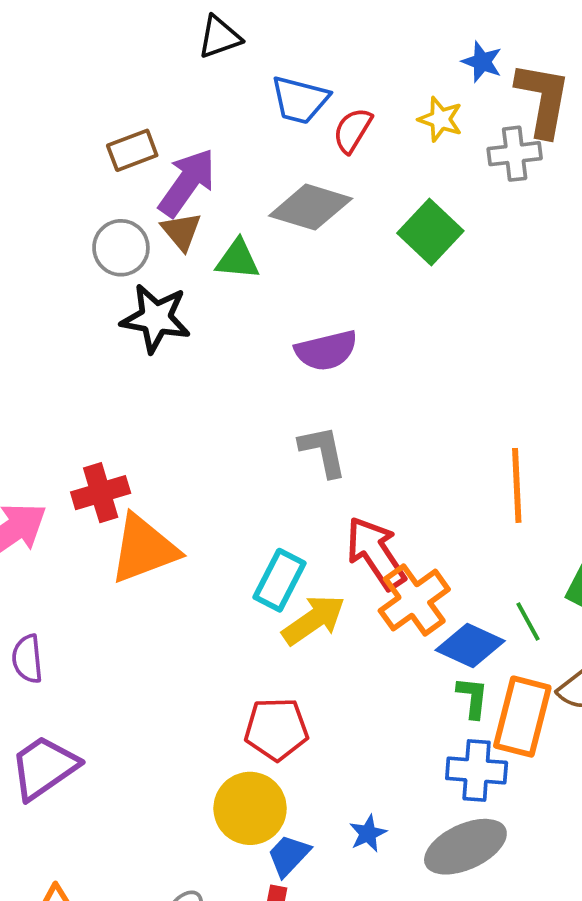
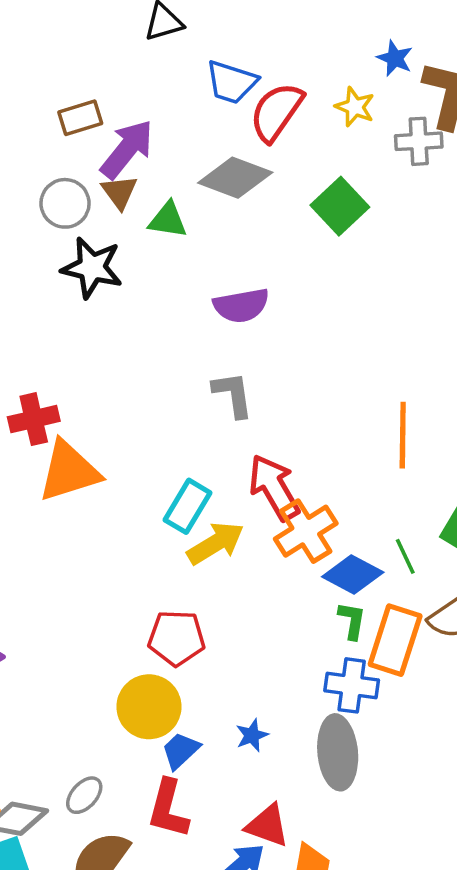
red semicircle: (353, 130) -> (276, 112), size x1.5
gray ellipse: (465, 847) -> (338, 752), turned -74

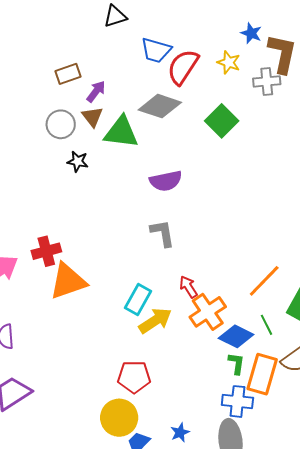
purple arrow: (127, 149) -> (96, 91), size x0.6
green triangle: (168, 220) -> (121, 132), size x1.5
black star: (92, 268) -> (78, 161), size x0.6
orange line: (403, 435) -> (264, 281), moved, turned 45
red arrow: (274, 487) -> (188, 287), size x0.6

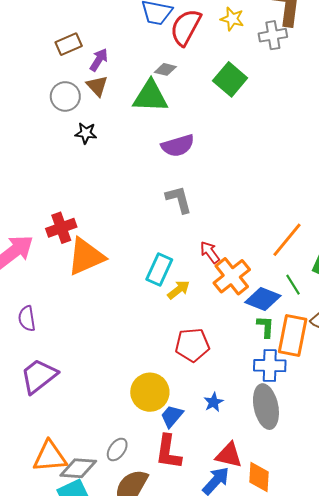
gray diamond: (160, 106) -> (165, 69), size x0.5
green triangle: (121, 132) -> (150, 96), moved
yellow arrow: (155, 321) -> (179, 290), size x0.7
red pentagon: (134, 377) -> (192, 345), moved

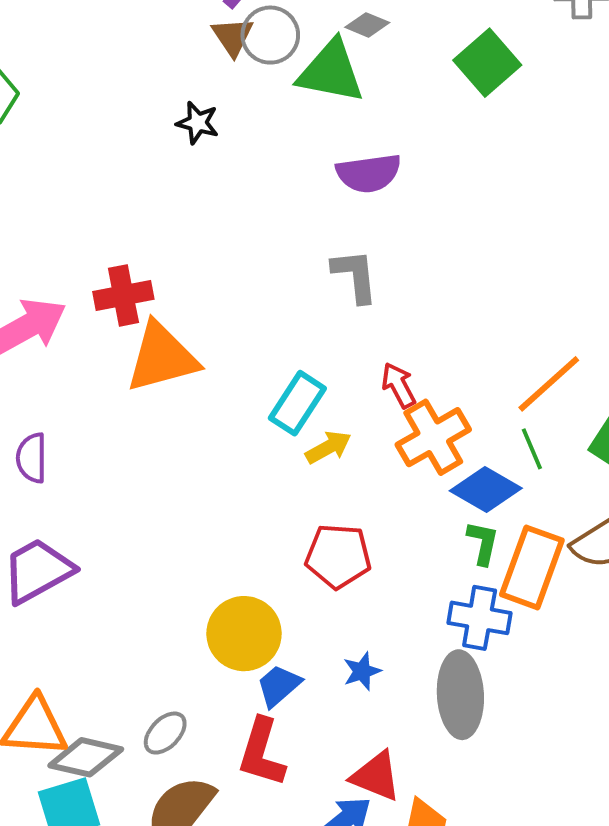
gray circle: (65, 96) -> (270, 35), moved
green line: (293, 285) -> (532, 449), moved

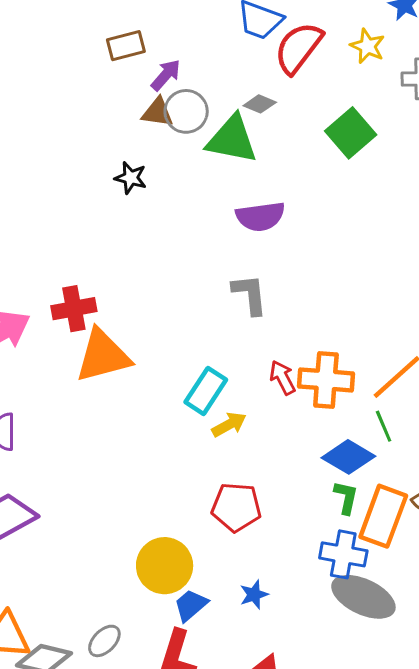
brown triangle: (233, 36) -> (158, 112), turned -48
orange cross: (433, 437) -> (326, 380), moved, turned 34
gray ellipse: (460, 695) -> (363, 597), moved, turned -62

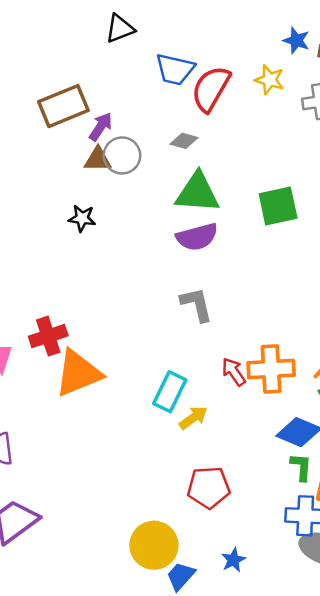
brown rectangle: (126, 46) -> (63, 106), size x1.5
green square: (351, 133) -> (278, 206), moved, turned 36
green triangle: (232, 139) -> (197, 193), moved

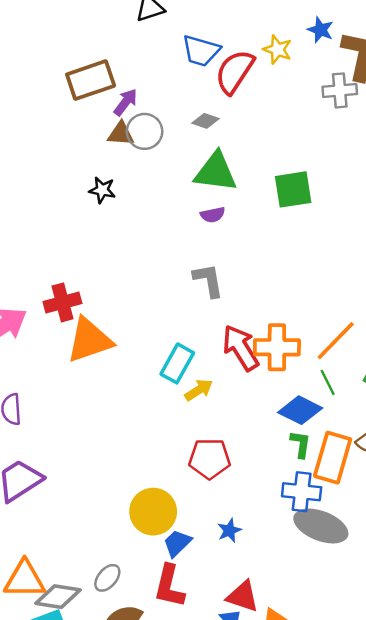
yellow star: (270, 80) -> (277, 50), moved
purple semicircle: (197, 237) -> (213, 215), size x0.6
red arrow: (234, 372) -> (241, 348), size x1.6

